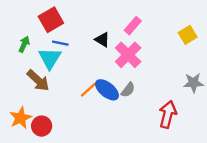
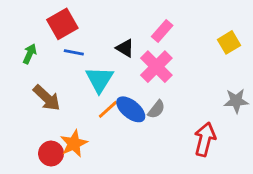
cyan triangle: (50, 58) -> (99, 79), moved
orange star: (21, 118) -> (74, 144), moved

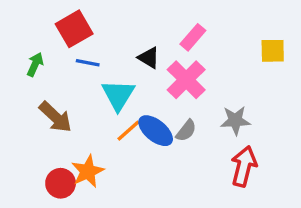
yellow square: (229, 42) -> (273, 51), turned 30
gray star: (236, 101) -> (235, 120), moved

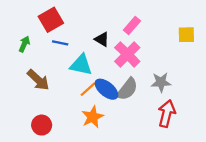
cyan triangle: (118, 95) -> (81, 65), turned -50
gray semicircle: (186, 131) -> (127, 89), size x1.5
orange star: (88, 171) -> (93, 117), moved

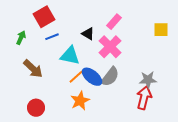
blue line: (60, 43) -> (52, 37), turned -32
gray star: (161, 82) -> (148, 80), moved

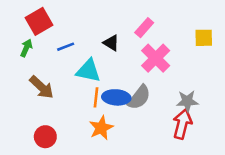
red square: (44, 17) -> (39, 21), moved
pink cross: (110, 47) -> (156, 58), moved
orange line: (76, 77) -> (96, 97), turned -42
blue ellipse: (92, 77) -> (116, 97), turned -35

